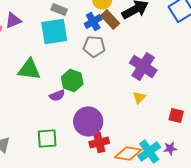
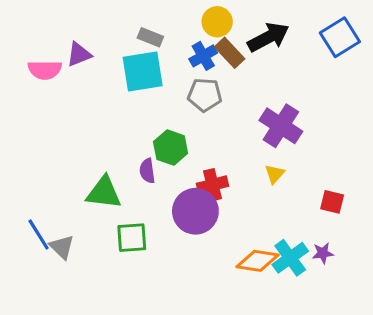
green triangle: (29, 69) -> (104, 193), moved
purple semicircle: (57, 95) -> (147, 171), turned 105
red cross: (99, 142) -> (213, 185), moved

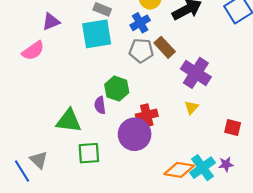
brown rectangle: (230, 53) -> (165, 47), moved
pink semicircle: (45, 70) -> (33, 51), moved, turned -35
blue line: (39, 235) -> (22, 171), moved

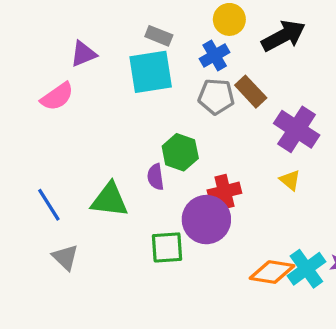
yellow triangle: (191, 107) -> (290, 180), turned -32
green square: (89, 153) -> (167, 247), moved
blue line: (22, 171) -> (49, 205), moved

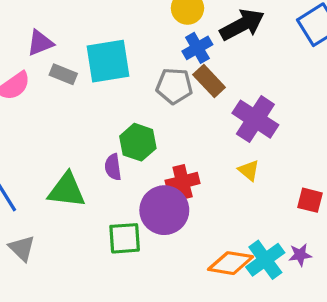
gray rectangle: (159, 36) -> (63, 74), moved
blue cross: (215, 55) -> (197, 48), moved

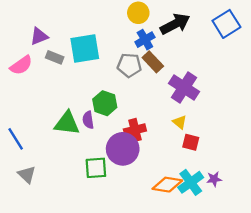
green triangle: (67, 190) -> (67, 123), moved
red square: (310, 200) -> (191, 142), moved

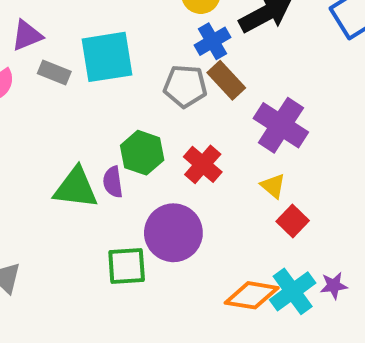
red cross: (135, 130) -> (203, 164), moved, turned -35
red square: (191, 142) -> (293, 221), turned 30

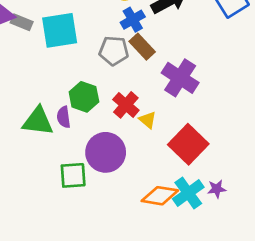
gray rectangle: (54, 73) -> (22, 22), moved
yellow triangle: (273, 186) -> (148, 120), moved
red square: (293, 221) -> (188, 144), size x1.8

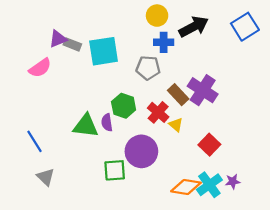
blue cross: (133, 20) -> (164, 42), turned 30
brown rectangle: (142, 47) -> (178, 95), moved
red square: (188, 144) -> (209, 145), size x0.7

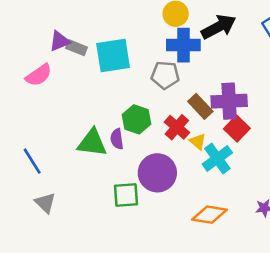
blue cross: (164, 42) -> (183, 45), size x1.4
purple cross: (203, 90) -> (229, 101), turned -36
red square: (209, 145) -> (237, 129), moved
cyan cross: (209, 185) -> (217, 158), moved

